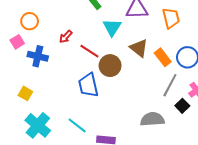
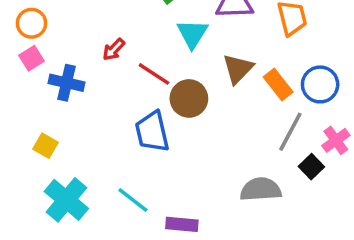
orange circle: (30, 21) -> (31, 23), moved
brown triangle: (139, 48) -> (238, 69), turned 36

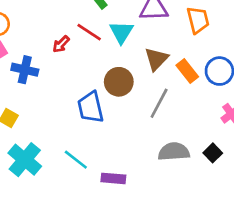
red line: (154, 74) -> (89, 32), moved
gray line: (290, 132) -> (159, 103), moved
black square: (311, 167) -> (213, 153), moved

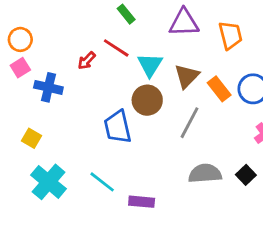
cyan triangle: (121, 32) -> (150, 65), moved

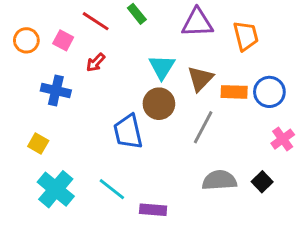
red line: (116, 48) -> (96, 21), moved
pink square: (20, 68) -> (63, 40), moved, turned -30
orange rectangle: (219, 89) -> (234, 92), turned -50

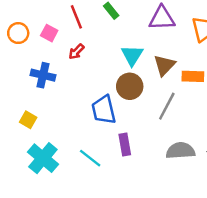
red line: (96, 21) -> (76, 17), turned 35
purple rectangle: (153, 210) -> (125, 144), moved, turned 75

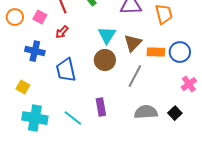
blue trapezoid: (104, 110) -> (66, 70), moved
cyan cross: (43, 158) -> (35, 118), turned -30

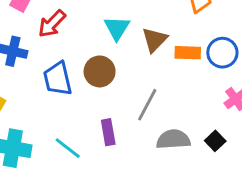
red arrow: (62, 32) -> (52, 24), size x1.5
brown circle: (105, 60) -> (100, 71), moved
gray line: (135, 76) -> (147, 105), moved

